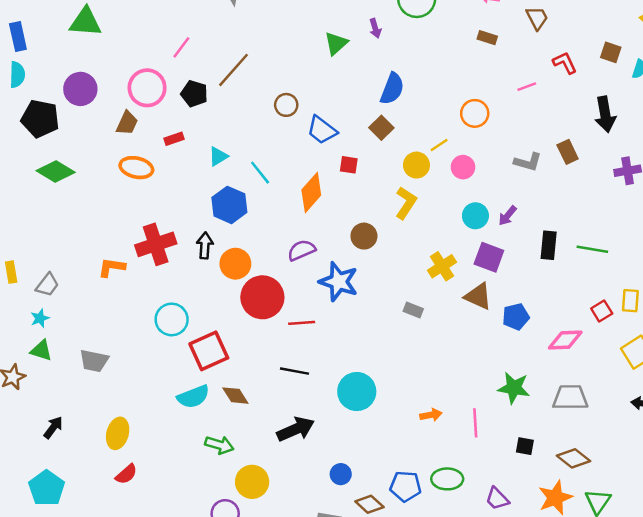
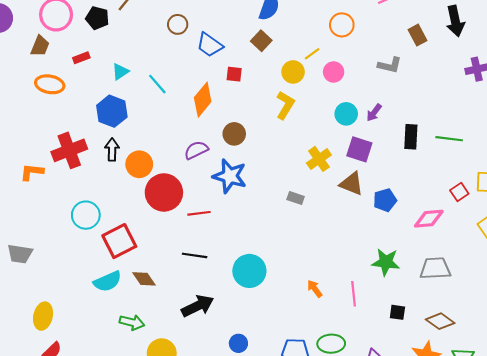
brown rectangle: (568, 152) -> (417, 35), moved
blue hexagon: (229, 205) -> (112, 111), moved
brown circle: (364, 236) -> (234, 134), moved
orange arrow: (431, 415) -> (315, 289), turned -114

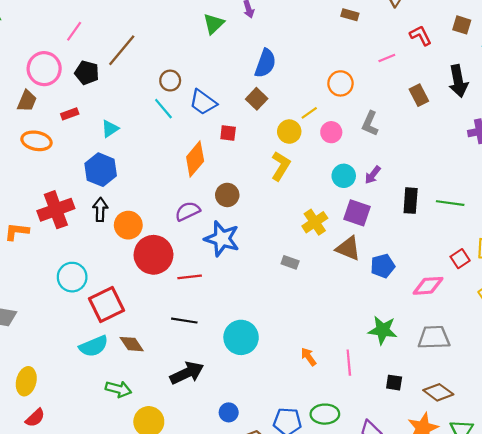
gray L-shape: (390, 65) -> (370, 124), moved, turned 100
cyan line: (157, 84) -> (163, 109), moved

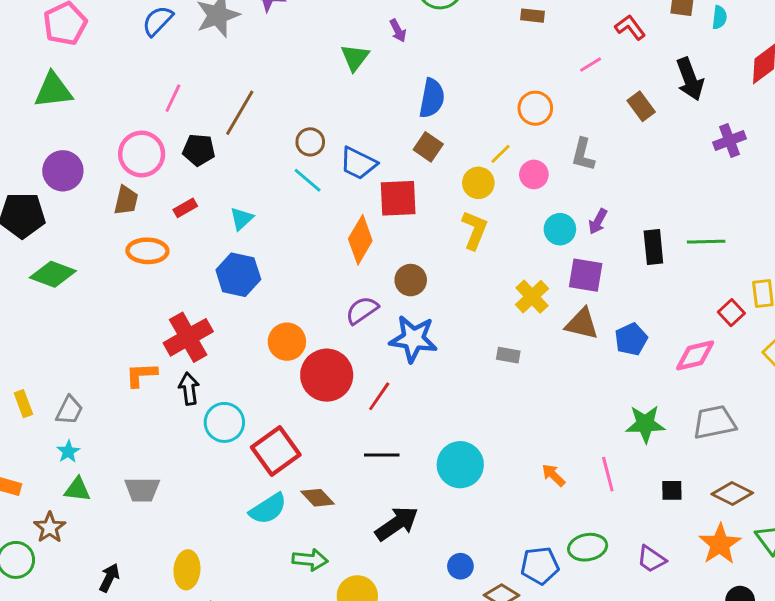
red square: (228, 133) -> (398, 198), size x1.8
black arrow: (100, 210) -> (189, 389), moved
red line: (190, 277) -> (379, 396), turned -40

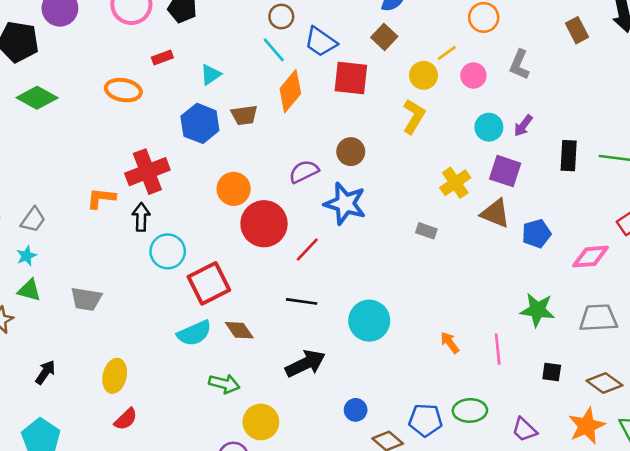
brown trapezoid: (126, 200) -> (244, 115), moved, turned 60
orange diamond: (360, 240) -> (290, 91), moved

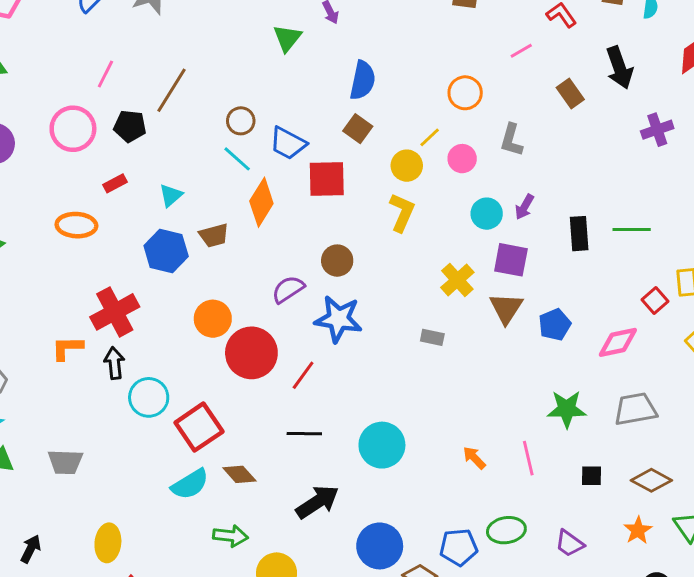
brown triangle: (495, 213) -> (506, 308), turned 48
blue circle: (356, 410) -> (380, 546), size x1.8
orange star: (587, 426) -> (638, 530), size x0.7

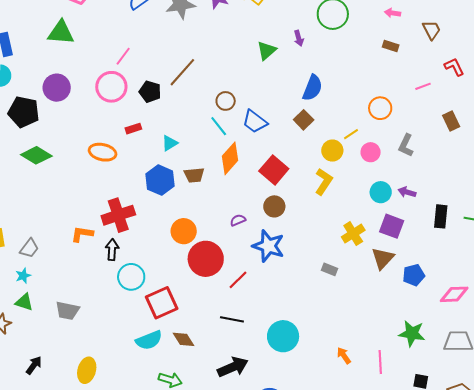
pink line: (105, 74) -> (123, 56), moved
red square: (327, 179) -> (274, 170), moved, turned 32
purple arrow: (524, 207) -> (407, 192), turned 66
purple semicircle: (288, 289) -> (238, 220), size x0.7

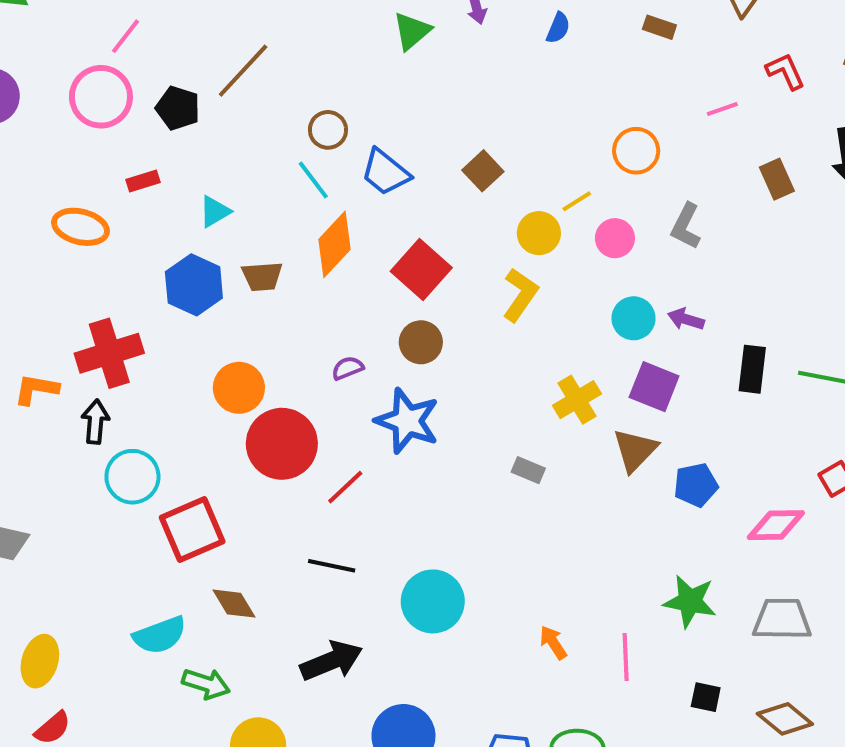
blue semicircle: (312, 88) -> (558, 28), moved, size x0.6
cyan semicircle: (149, 340) -> (160, 635), moved

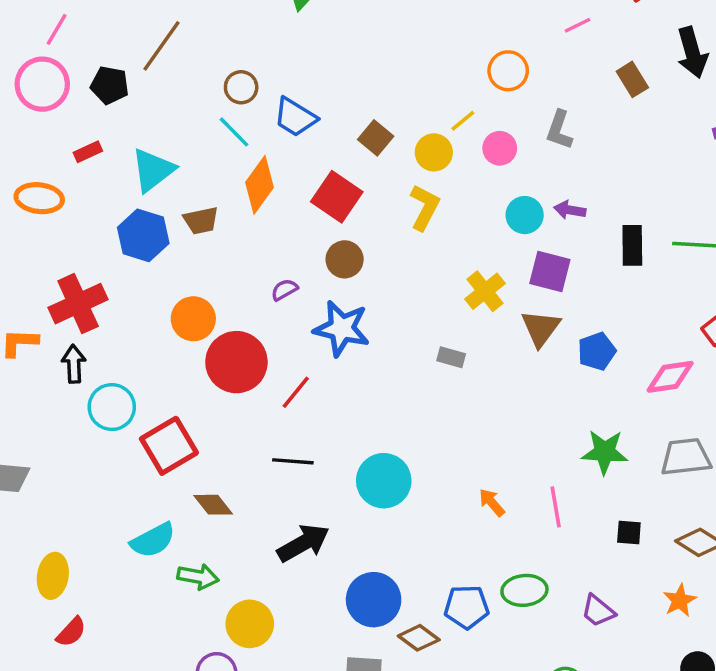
brown square: (483, 171) -> (376, 138), moved
cyan triangle: (215, 212) -> (153, 170), size x1.6

